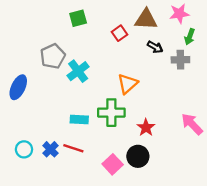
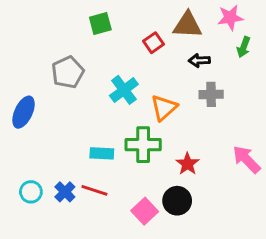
black arrow: (155, 47) -> (199, 60), turned 147
gray cross: (180, 60) -> (211, 94), moved
cyan cross: (78, 71) -> (124, 90), moved

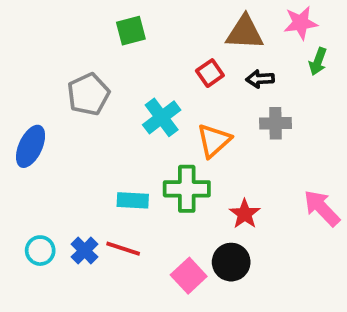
red square: (153, 43) -> (210, 73), moved

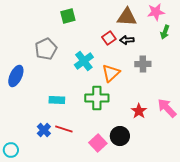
black arrow: (260, 79) -> (127, 40), moved
cyan rectangle: (133, 200) -> (57, 100), moved
red star: (245, 214) -> (139, 111), moved
cyan circle: (40, 251) -> (11, 150), moved

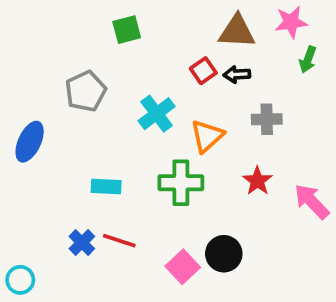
red star: (139, 111) -> (257, 181), moved

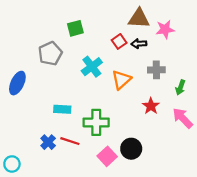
pink star: (291, 22) -> (165, 29), moved
green square: (127, 30) -> (75, 28), moved
green arrow: (308, 59) -> (180, 87), moved
green cross: (181, 183) -> (96, 122), moved

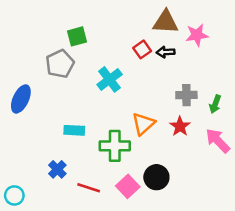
green square: (75, 28) -> (77, 36), moved
gray cross: (156, 70) -> (186, 95), moved
orange triangle: (121, 80) -> (143, 124), moved
red line: (70, 141) -> (89, 188), moved

